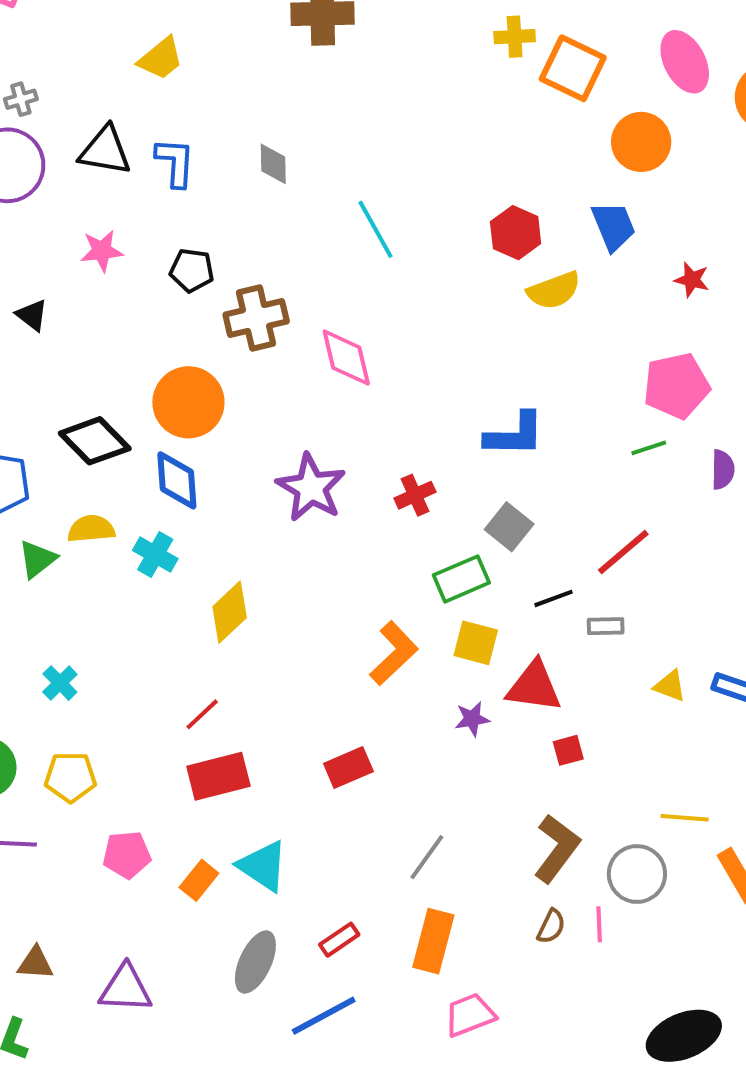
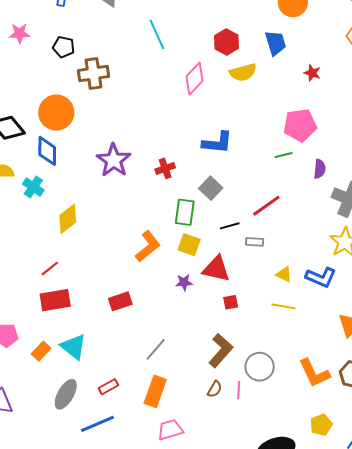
pink diamond: (346, 358) -> (194, 79), moved, turned 52
green rectangle: (461, 579) -> (185, 212), turned -64
yellow line: (685, 818) -> (283, 306), moved

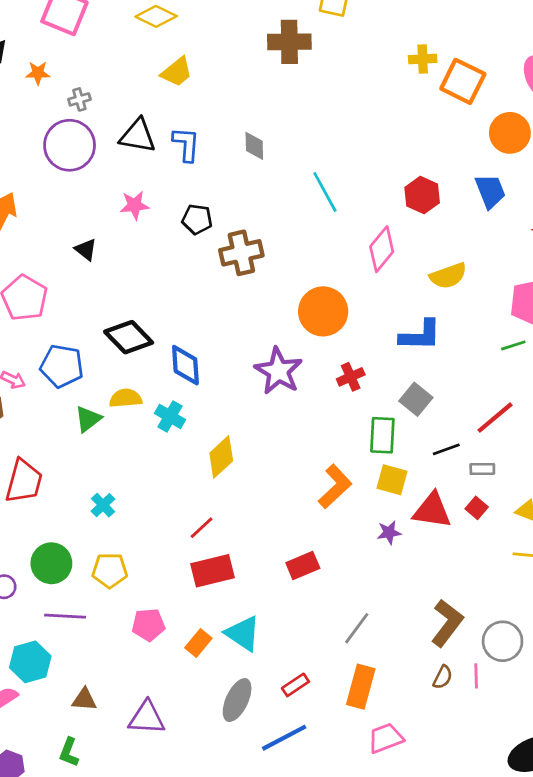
yellow semicircle: (243, 72) -> (448, 276), moved
orange circle: (56, 113) -> (323, 311), moved
red square: (231, 302) -> (477, 508), moved, turned -35

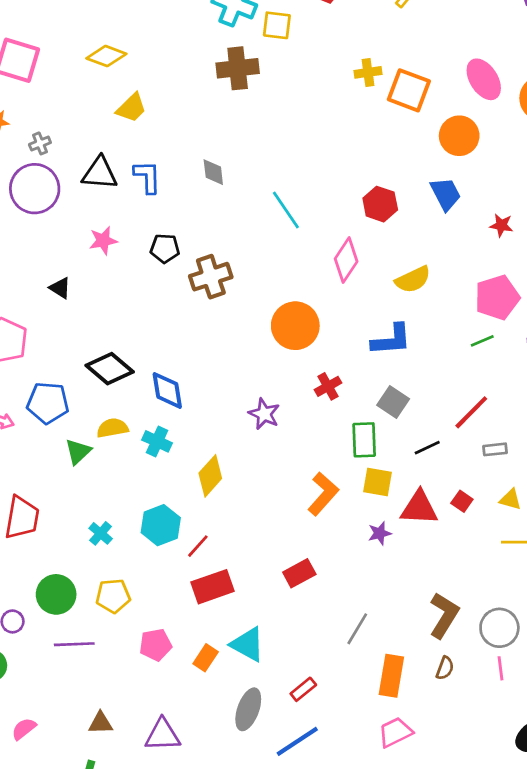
purple star: (278, 371) -> (264, 414), moved, size x0.7
gray rectangle: (482, 469) -> (495, 449), moved
cyan hexagon: (30, 662) -> (161, 525), moved
pink line: (476, 676) -> (500, 668), moved
orange rectangle: (361, 687) -> (391, 676), moved

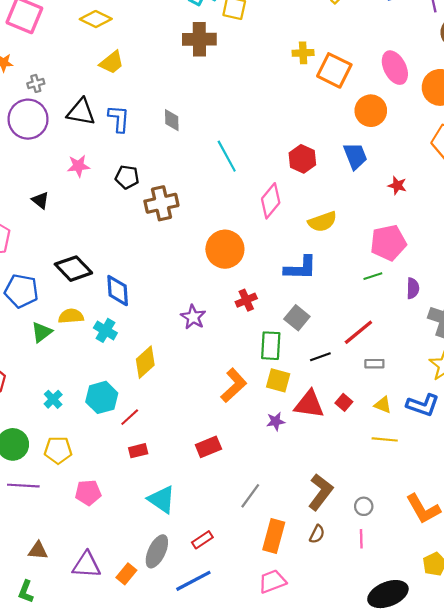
red rectangle: (212, 587) -> (138, 451), size x0.6
gray circle: (499, 628) -> (364, 506), size x0.6
orange rectangle: (206, 658) -> (126, 574), moved

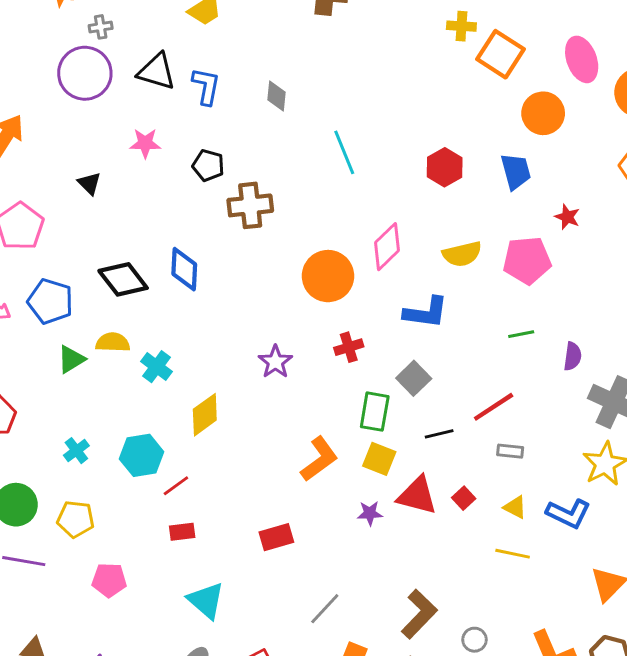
pink diamond: (271, 201) -> (387, 247), moved
pink pentagon: (388, 243) -> (527, 260), moved
blue diamond: (118, 291) -> (184, 269), moved

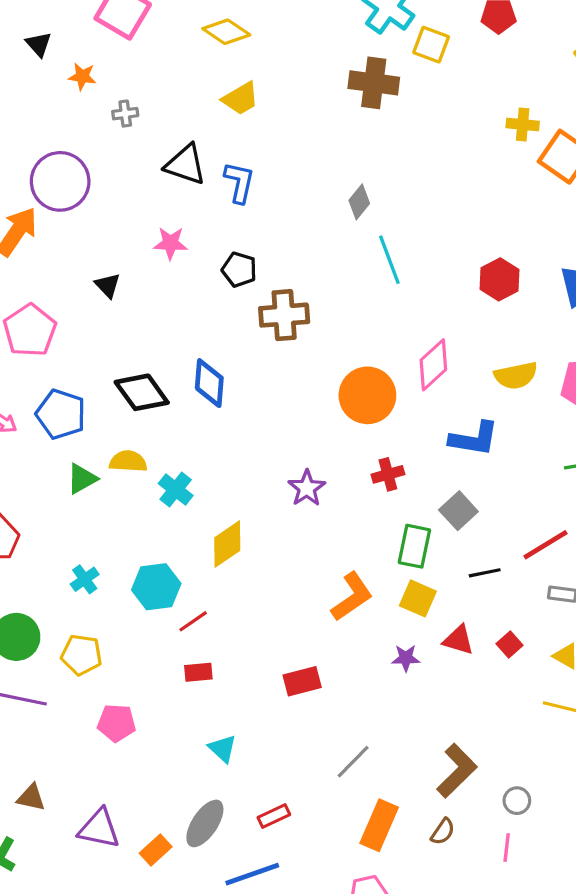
purple circle: (85, 73) -> (60, 181), moved
gray diamond: (276, 96) -> (359, 202), moved, turned 32
red triangle: (417, 496) -> (459, 640), size x0.7
cyan triangle: (206, 600) -> (223, 749), size x0.7

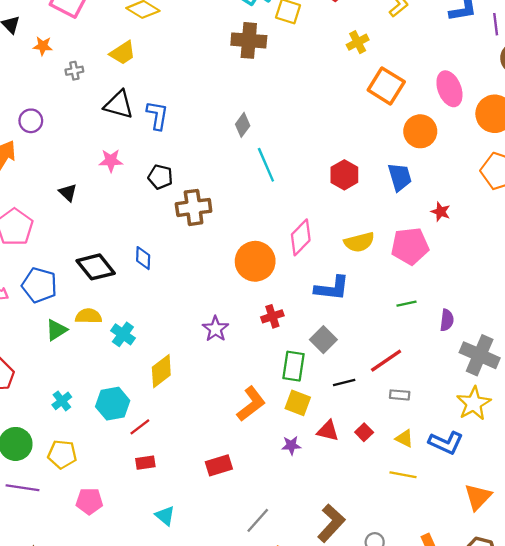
yellow trapezoid: (241, 99) -> (123, 53), moved
yellow cross: (523, 125) -> (358, 42), moved, turned -30
purple circle: (60, 181) -> (31, 121), size x0.6
blue diamond: (209, 383) -> (143, 258), size x0.7

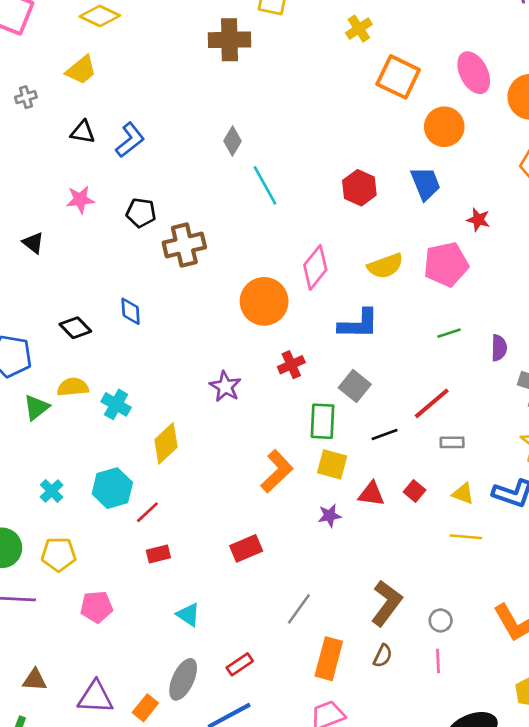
black triangle: (119, 105) -> (83, 132), size x0.7
blue L-shape: (157, 115) -> (130, 140), turned 48
black diamond: (96, 267) -> (75, 328), size x0.7

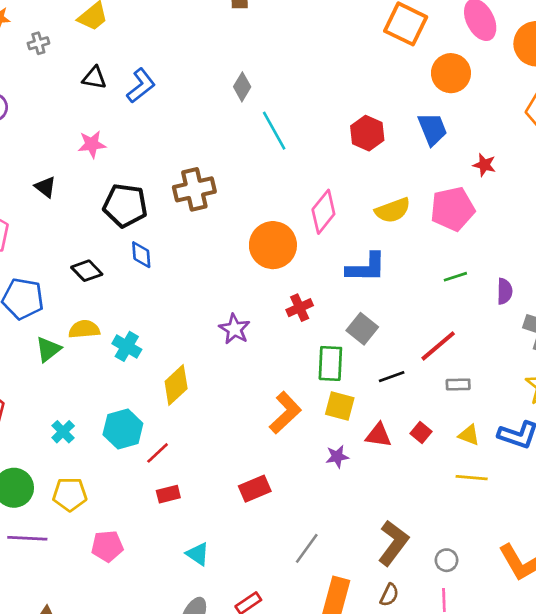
black pentagon: (141, 213) -> (125, 205), moved, size x1.5

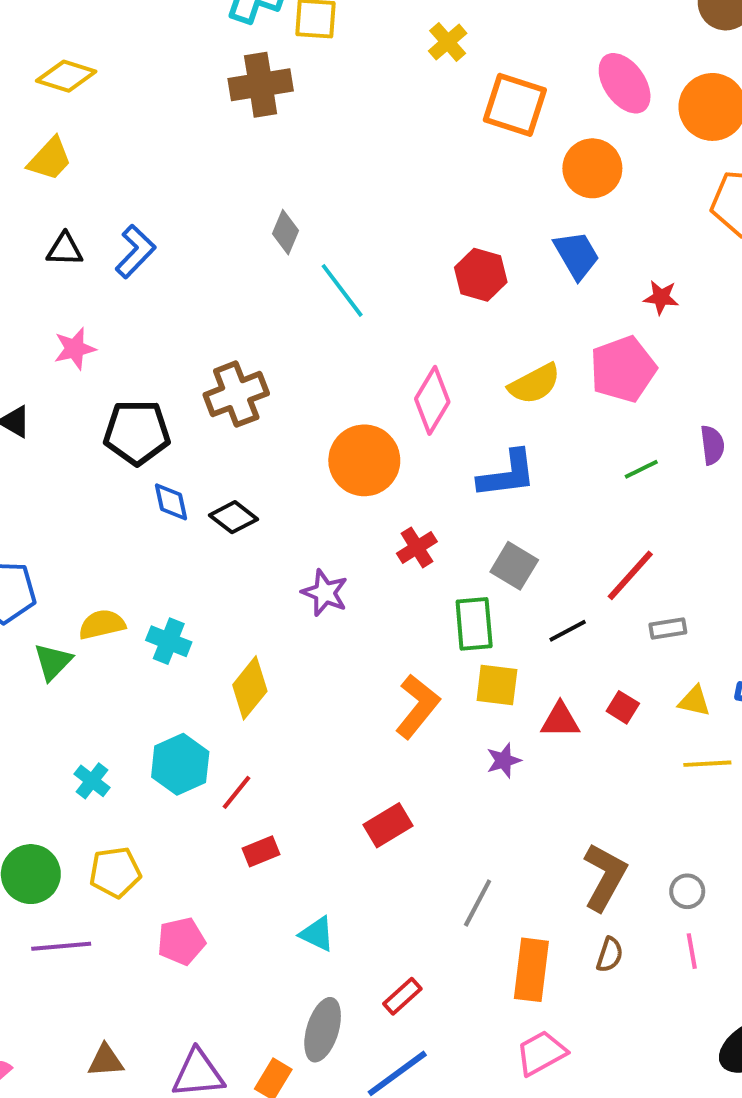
black diamond: (87, 271) -> (234, 517), moved
purple semicircle: (505, 291) -> (712, 445), moved

